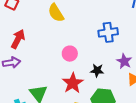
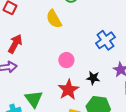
blue cross: (108, 32) -> (105, 40), turned -30

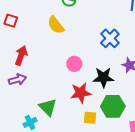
black star: (93, 78) -> (103, 77), size x1.5
red star: (68, 90) -> (81, 93), turned 30

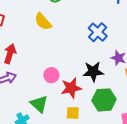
pink circle: (74, 64) -> (51, 75), moved
yellow square: (90, 118) -> (73, 113), moved

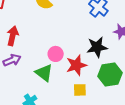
green triangle: (39, 104) -> (44, 73), moved

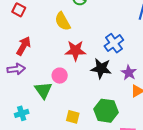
black star: (97, 47) -> (101, 68), moved
red star: (76, 65) -> (75, 51), moved

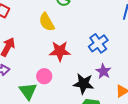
black star: (101, 68) -> (84, 84), moved
purple star: (129, 73) -> (103, 71), moved

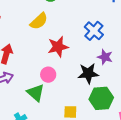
yellow semicircle: (47, 22) -> (39, 21), turned -90

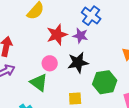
purple star: (105, 57) -> (80, 36), moved
black star: (88, 73) -> (78, 62), moved

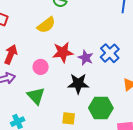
blue cross: (91, 16) -> (110, 53), moved
pink circle: (50, 63) -> (41, 67), moved

